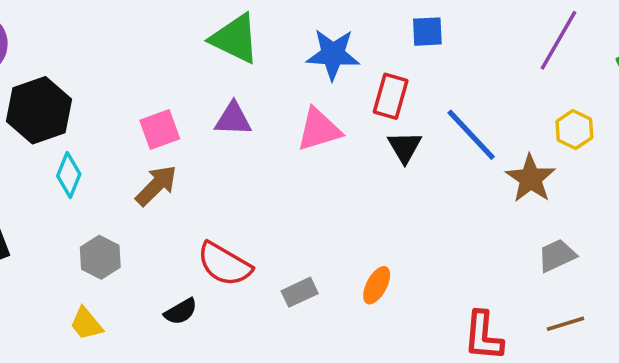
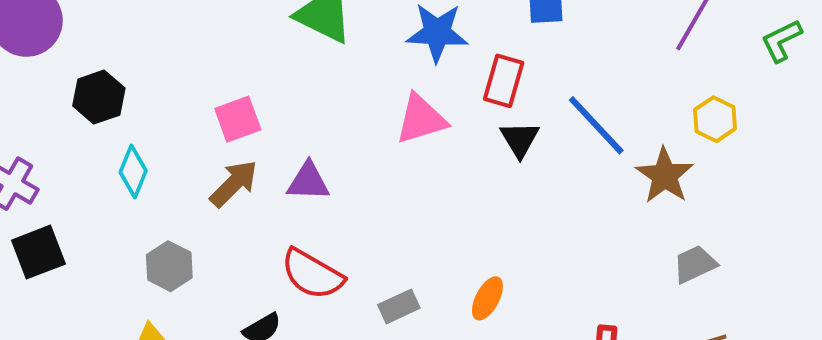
black hexagon: (39, 110) -> (99, 97), size x0.7
purple triangle: (233, 119) -> (308, 182), moved

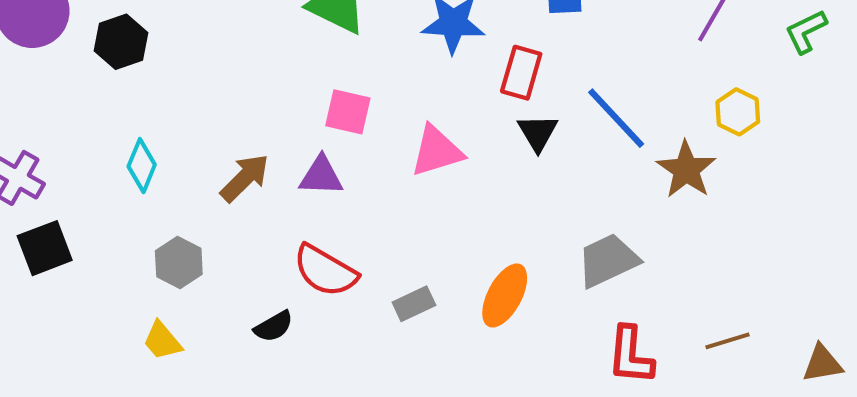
black hexagon: (99, 97) -> (121, 42), moved
pink square: (238, 119) -> (348, 112), moved, turned 33
pink triangle: (421, 119) -> (437, 151), moved
gray trapezoid: (695, 264) -> (608, 260), moved, size x1.4
orange ellipse: (487, 298) -> (505, 295), size x1.4

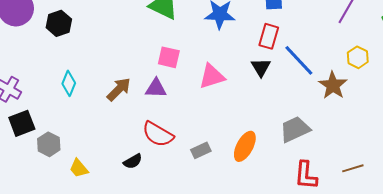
red rectangle: (521, 73) -> (269, 36), moved
gray hexagon: (179, 262) -> (49, 144), moved

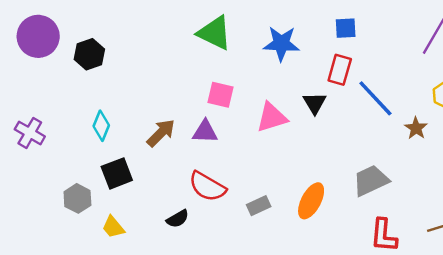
black triangle: (261, 67) -> (315, 103), moved
brown star: (333, 85) -> (416, 128), size x0.7
black square: (22, 123) -> (117, 173), moved

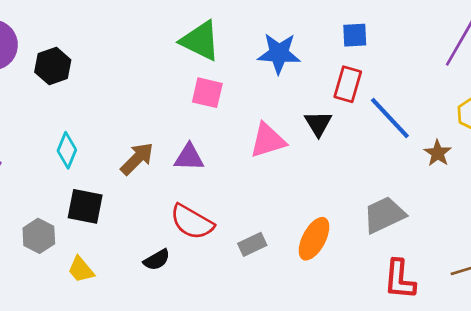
pink square: (220, 95) -> (207, 93), moved
black square: (117, 173) -> (85, 206), turned 32

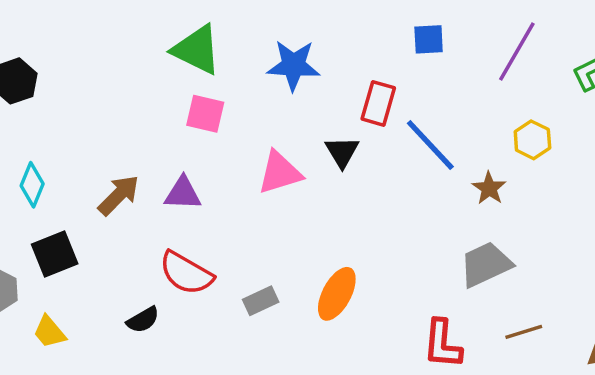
blue square: (355, 35) -> (429, 39), moved
black square: (85, 206) -> (55, 254), turned -33
gray trapezoid: (384, 215) -> (486, 264), moved

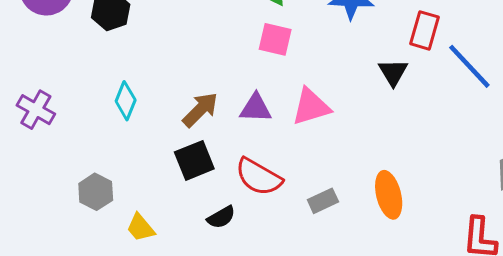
pink triangle: (280, 173) -> (311, 107), moved
black square: (55, 254) -> (194, 160), moved
orange ellipse: (337, 294) -> (389, 195), turned -42

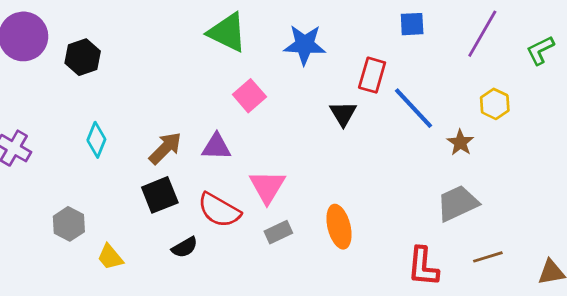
pink square: (275, 39) -> (249, 96), moved, turned 36
pink triangle: (311, 107) -> (267, 187), moved, turned -42

